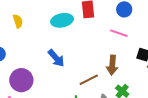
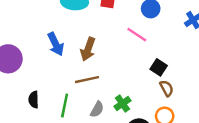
brown arrow: (112, 65) -> (88, 49), moved

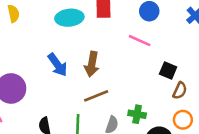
brown semicircle: (167, 88) -> (180, 91), turned 63
green cross: (122, 104) -> (137, 114), turned -35

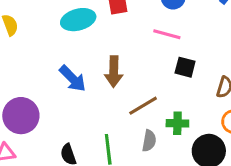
black square: (168, 71) -> (185, 67), moved
brown line: (96, 96) -> (143, 106), moved

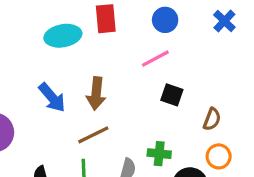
pink line: (167, 34) -> (155, 59), turned -48
brown line: (143, 106) -> (93, 135), moved

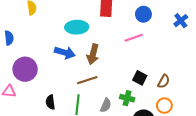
cyan ellipse: (63, 36) -> (77, 27), moved
black square: (172, 95) -> (140, 78), moved
blue arrow: (52, 98) -> (65, 53), turned -42

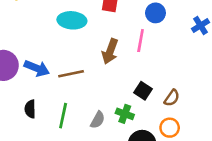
pink line: (134, 38) -> (141, 41), turned -66
blue arrow: (65, 53) -> (37, 68), moved
brown arrow: (93, 54) -> (110, 51), moved
brown line: (87, 80) -> (71, 74), moved

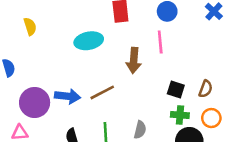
green cross: (125, 114) -> (180, 115), moved

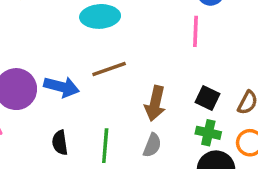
brown arrow: (134, 60) -> (155, 103), moved
brown line: (102, 92) -> (109, 69), moved

